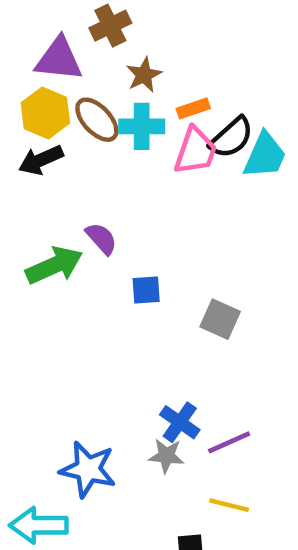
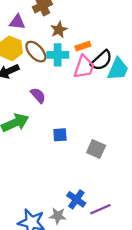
purple triangle: (59, 59) -> (17, 22), size x0.7
purple semicircle: (101, 238) -> (38, 95), moved
gray star: (166, 456) -> (58, 216), moved

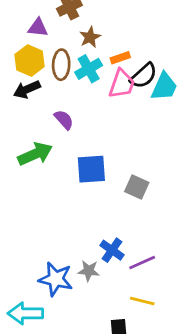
brown ellipse: (36, 52) -> (61, 65), turned 45
cyan cross: (58, 55) -> (89, 69), turned -30
blue square: (60, 135) -> (91, 169), size x1.6

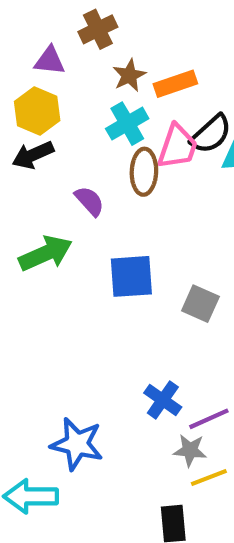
orange rectangle: (120, 58) -> (175, 84), moved, size x1.4
brown ellipse: (61, 65) -> (144, 172), moved
gray star: (89, 271) -> (190, 450), moved
yellow line: (142, 301) -> (209, 477), turned -35

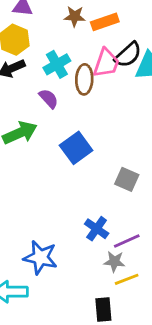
brown star: (129, 75) -> (75, 16), turned 30
cyan cross: (127, 124) -> (57, 64), moved
blue square: (131, 276) -> (76, 148), turned -32
gray square: (200, 304) -> (127, 179), moved

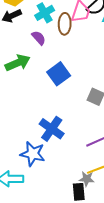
blue cross: (97, 229) -> (52, 129), moved, size x1.4
gray star: (114, 262) -> (87, 179), moved

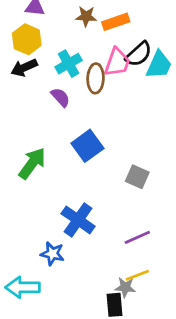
green arrow: (18, 63) -> (32, 163), moved, turned -30
blue star: (33, 154) -> (52, 254), size x0.7

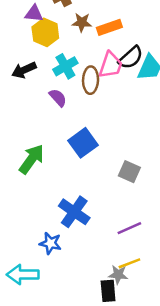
yellow hexagon: (27, 39) -> (45, 32), moved

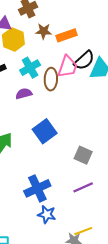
purple semicircle: (58, 98) -> (24, 94), turned -63
blue cross: (74, 212) -> (37, 188), turned 30
purple line: (129, 228) -> (83, 187), moved
blue star: (50, 243) -> (47, 214), moved

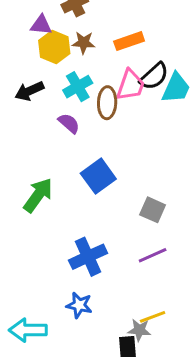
brown star: (44, 31) -> (84, 43), moved
purple semicircle: (24, 94) -> (69, 123), turned 56
blue star: (47, 214) -> (79, 305), moved

